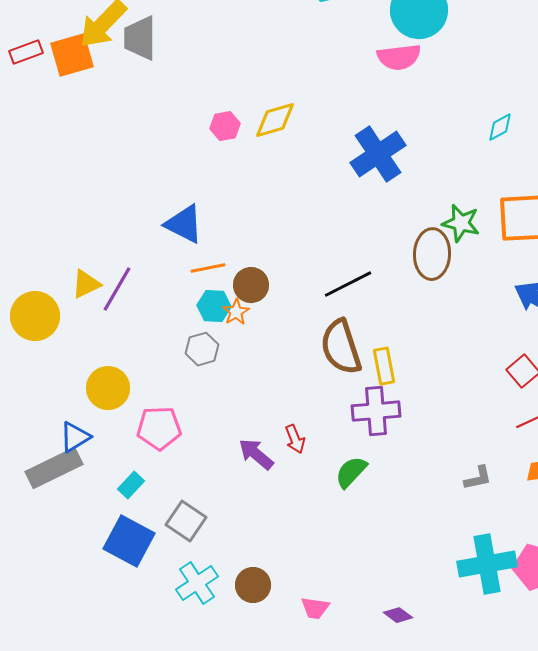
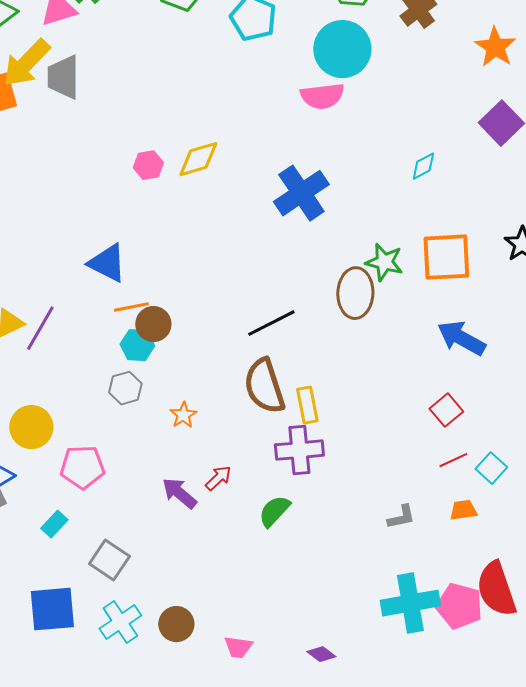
brown circle: (251, 285) -> (153, 324), moved
orange star: (236, 312) -> (183, 415), moved
red arrow: (295, 439) -> (218, 478), turned -112
blue square: (129, 541) -> (52, 609), moved, turned -33

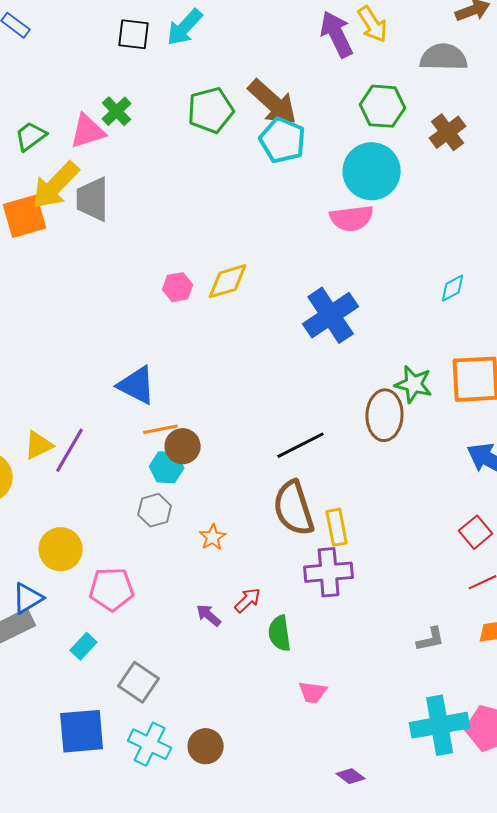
purple arrow: (179, 493) -> (209, 615), size x0.7
green semicircle: (274, 511) -> (280, 633), moved, turned -51
cyan cross: (120, 622) -> (150, 744), turned -30
pink trapezoid: (238, 647) -> (313, 692), moved

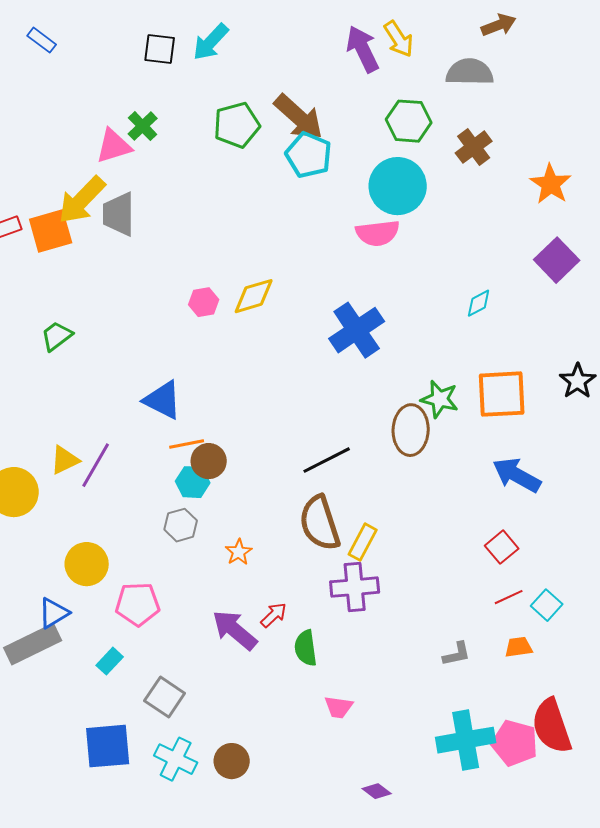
green trapezoid: (31, 136) -> (57, 336), moved
yellow rectangle: (337, 527) -> (363, 542), turned 39
purple arrow: (209, 615) -> (235, 630), size x1.8

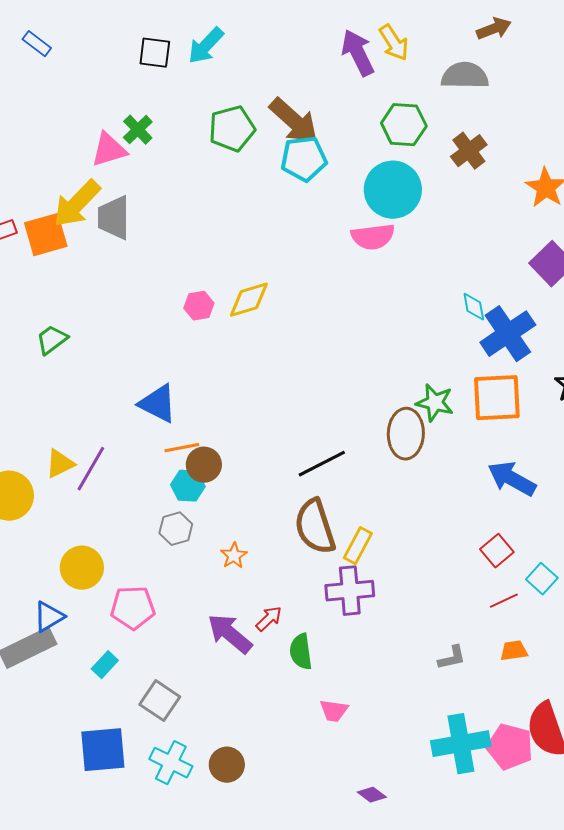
cyan pentagon: (309, 155) -> (304, 159), turned -30
cyan diamond: (479, 303) -> (474, 307), turned -72
blue cross: (357, 330) -> (508, 334), moved
cyan square: (547, 605) -> (542, 579), moved

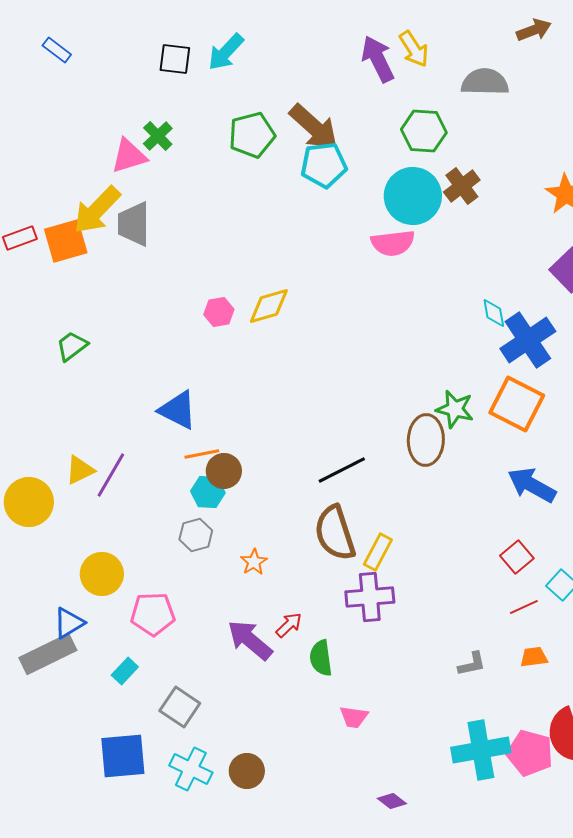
brown arrow: (494, 29) -> (534, 30), moved
brown cross: (469, 151) -> (462, 186), moved
orange square: (497, 398) -> (517, 404), turned 30

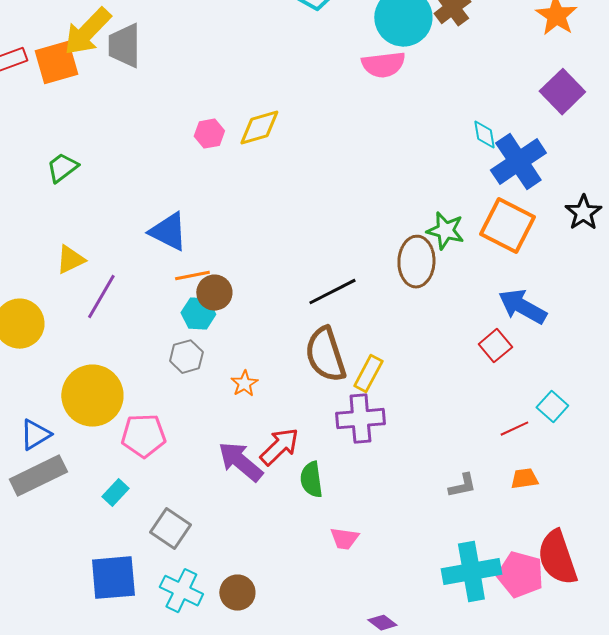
yellow triangle: (80, 470) -> (70, 260), moved
red square: (517, 557) -> (495, 346), moved
yellow circle: (102, 574) -> (92, 396), size x1.4
blue triangle: (69, 623) -> (35, 435), moved
red arrow: (289, 625) -> (279, 447), size x1.5

